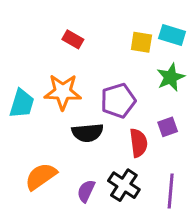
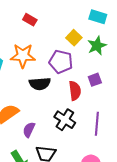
yellow square: (141, 42) -> (74, 38), moved, turned 35
purple pentagon: (118, 101) -> (61, 62), turned 30
purple semicircle: (86, 191) -> (29, 130), moved

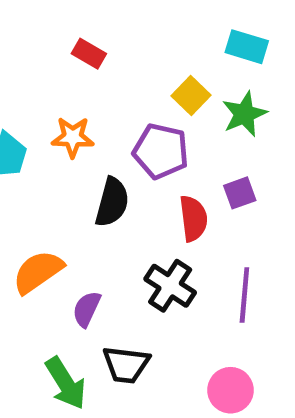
orange star: (23, 56) -> (73, 137), size x0.7
black semicircle: (40, 84) -> (112, 202), turned -70

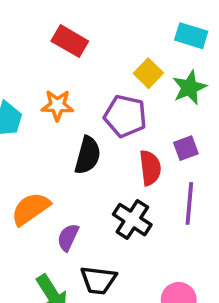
red rectangle: (89, 54) -> (70, 41), size x1.4
purple line: (244, 295) -> (189, 203), moved

